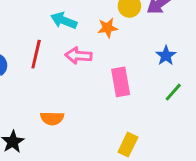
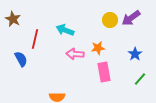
orange star: (108, 28) -> (98, 48), moved
red line: (36, 54) -> (35, 39), moved

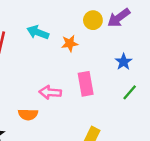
orange star: (98, 48) -> (70, 43), moved
pink arrow: (75, 54) -> (50, 92), moved

